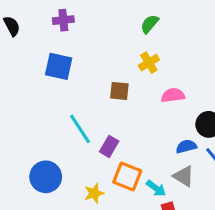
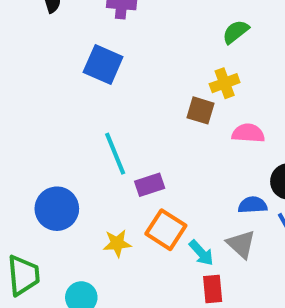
brown square: (119, 91) -> (200, 110), moved
purple rectangle: (109, 146) -> (150, 185), turned 30

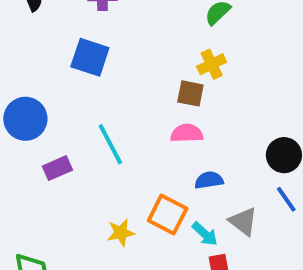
pink semicircle: (248, 133) -> (187, 133), moved
purple rectangle: (150, 185) -> (57, 168), moved
blue semicircle: (253, 205) -> (209, 180), moved
blue circle: (57, 209) -> (25, 119), moved

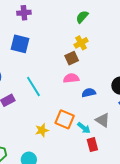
brown square: (190, 93) -> (72, 58), turned -32
blue semicircle: (209, 180) -> (89, 93), moved

